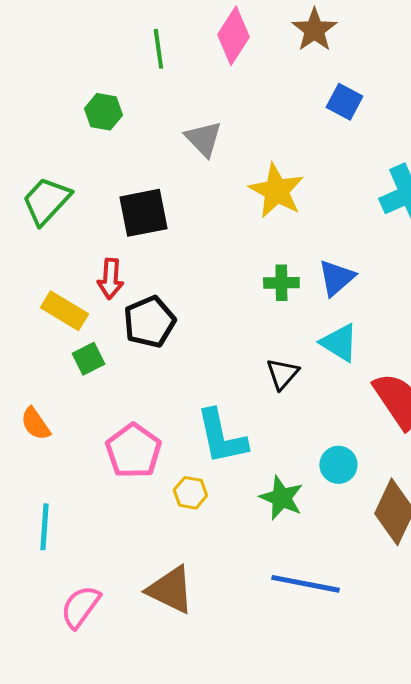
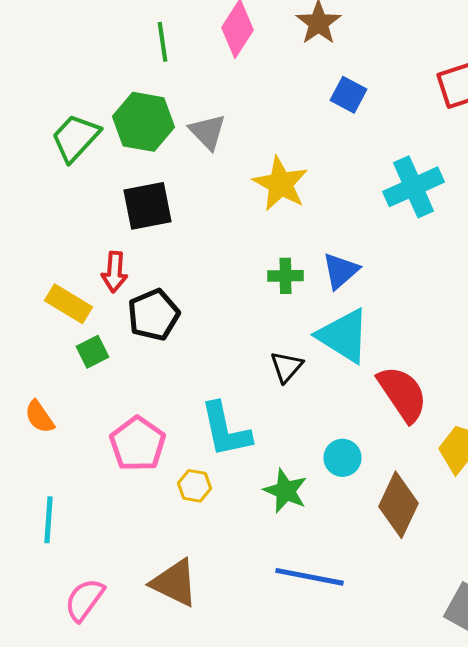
green hexagon: (103, 112) -> (144, 122), moved, size x1.6
green trapezoid: (46, 201) -> (76, 138), moved
cyan triangle: (339, 343) -> (344, 336), size x1.4

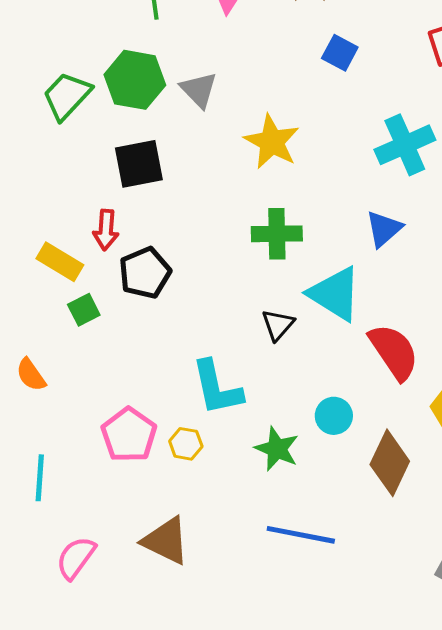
blue triangle: (340, 271) -> (384, 229), moved
green cross: (286, 276) -> (277, 234), size x1.4
pink pentagon: (138, 444) -> (129, 435), moved

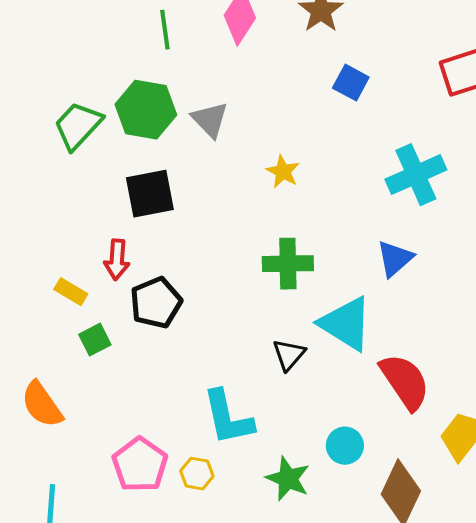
yellow star: (272, 142) -> (283, 172), size x0.6
yellow rectangle: (60, 262) -> (71, 292), size x0.7
orange semicircle: (31, 375) -> (42, 405), size x1.4

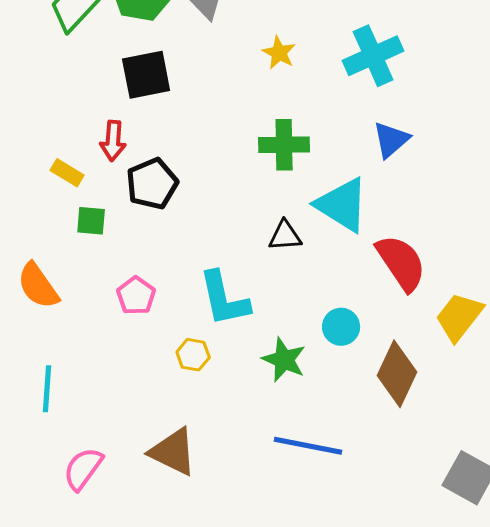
cyan cross: (416, 175) -> (373, 56), moved
green square: (95, 340) -> (91, 221), turned 32
black triangle: (289, 355) -> (285, 236), turned 45
pink pentagon: (140, 465) -> (136, 296), moved, size x0.7

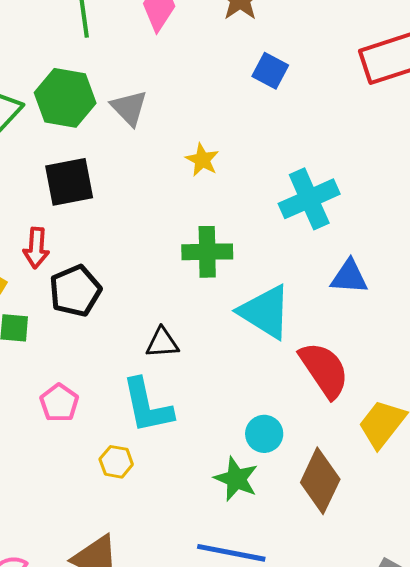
cyan cross: (373, 56) -> (309, 199), moved
blue triangle: (391, 140) -> (349, 277), moved, turned 45
black triangle: (285, 236) -> (162, 343), moved
green star: (284, 360) -> (236, 479), moved

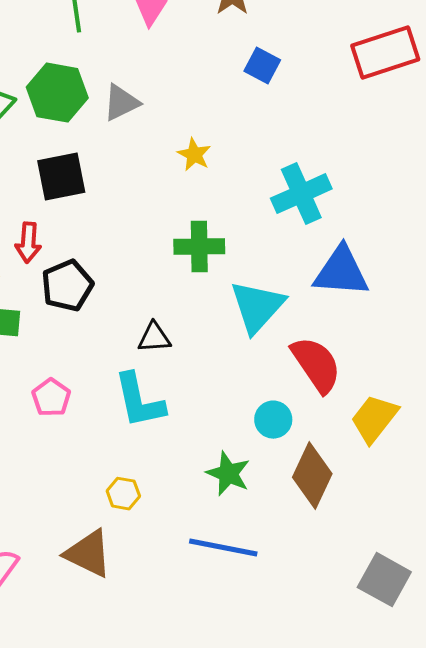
gray triangle: (129, 108) -> (121, 103), turned 48
blue triangle: (349, 277) -> (341, 272), size x1.5
cyan triangle: (265, 312) -> (257, 307), turned 40
cyan circle: (264, 434) -> (273, 420), moved
yellow hexagon: (116, 462) -> (123, 494), moved

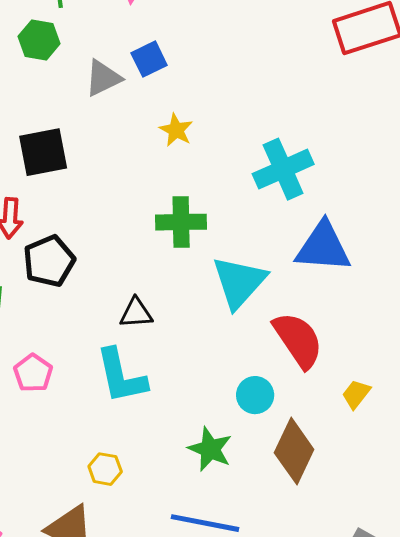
blue square: (262, 66) -> (149, 59), moved, turned 36
green hexagon: (57, 93) -> (39, 40), moved, size x0.7
yellow trapezoid: (374, 419) -> (356, 394), size x0.6

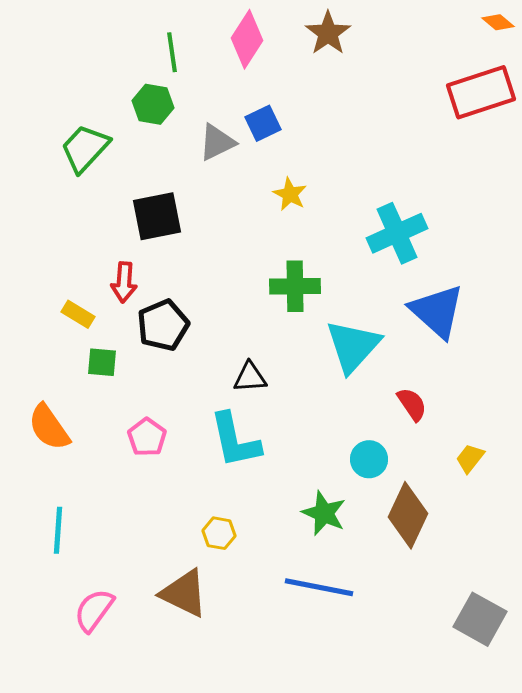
blue triangle: (323, 247) -> (437, 311), turned 38
red semicircle: (298, 340) -> (412, 404), size x0.6

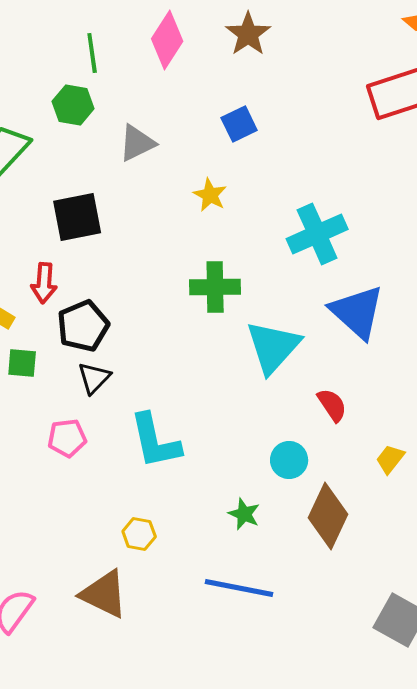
blue square: (263, 123) -> (239, 124), moved
black triangle: (250, 377) -> (94, 378), moved, turned -42
pink pentagon: (147, 437) -> (67, 438), turned 30
green star: (324, 513) -> (244, 514), size x0.7

